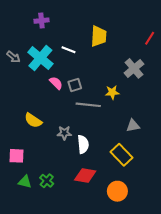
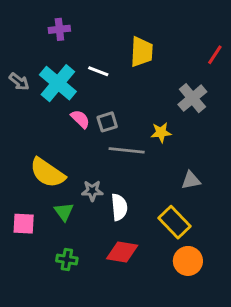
yellow semicircle: (33, 120) -> (47, 173), size x1.4
green cross: (47, 181) -> (67, 259), turned -32
green triangle: (25, 182) -> (64, 212), moved, turned 40
orange circle: (117, 191) -> (188, 261), moved

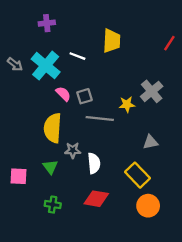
gray cross: (192, 98) -> (152, 91), moved
yellow semicircle: (47, 173) -> (53, 128), moved, turned 60

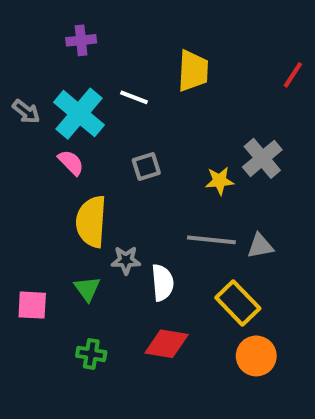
pink semicircle: (63, 94) -> (71, 162), moved
gray line: (100, 119) -> (211, 240), moved

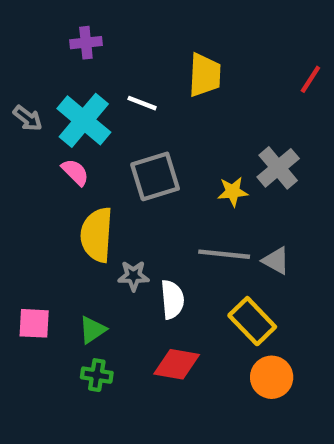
gray square: (146, 167) -> (155, 176), size x1.6
gray triangle: (260, 246) -> (276, 261), turned 40
green triangle: (87, 289) -> (92, 330), moved, turned 32

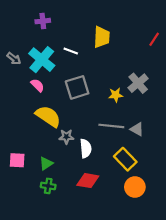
yellow semicircle: (97, 235) -> (48, 116), turned 120

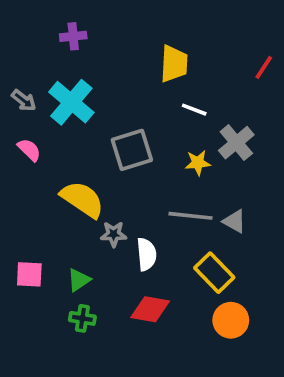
white line: (71, 51) -> (194, 110), moved
pink semicircle: (37, 85) -> (29, 150), moved

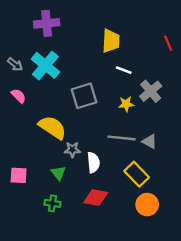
purple cross: (73, 36) -> (47, 23), size x1.5
red line: (264, 67) -> (168, 43), turned -56
green triangle: (79, 280) -> (58, 173), moved, turned -35

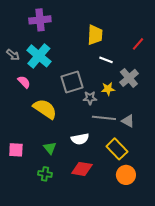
red line: (168, 43) -> (138, 44), moved, turned 64
pink semicircle: (19, 96) -> (24, 82), moved
gray star: (72, 150) -> (90, 98), moved
white semicircle: (93, 162) -> (80, 139), turned 84

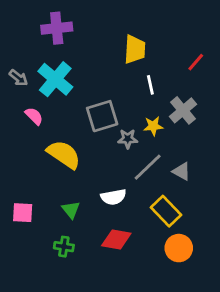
white line: (106, 60) -> (150, 85), turned 56
gray line: (104, 118) -> (148, 167), turned -50

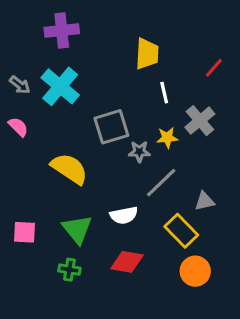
pink semicircle: (34, 116) -> (18, 127), moved
gray triangle: (182, 171) -> (205, 201), moved, turned -42
green triangle: (71, 210) -> (77, 229), size x1.5

